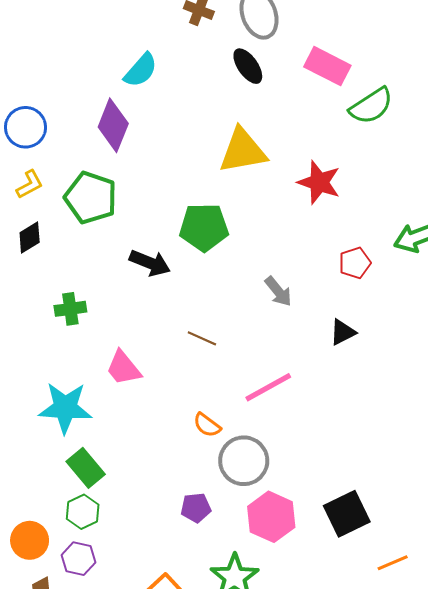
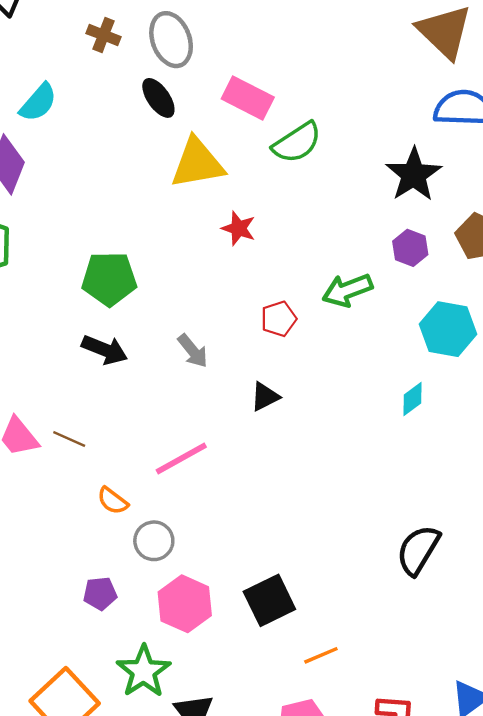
yellow triangle: (243, 151) -> (197, 163), moved
red star: (319, 182) -> (239, 228), size x0.7
black arrow: (150, 263) -> (105, 350), moved
brown line: (202, 338) -> (69, 439), moved
gray circle: (244, 461) -> (154, 541), size x0.7

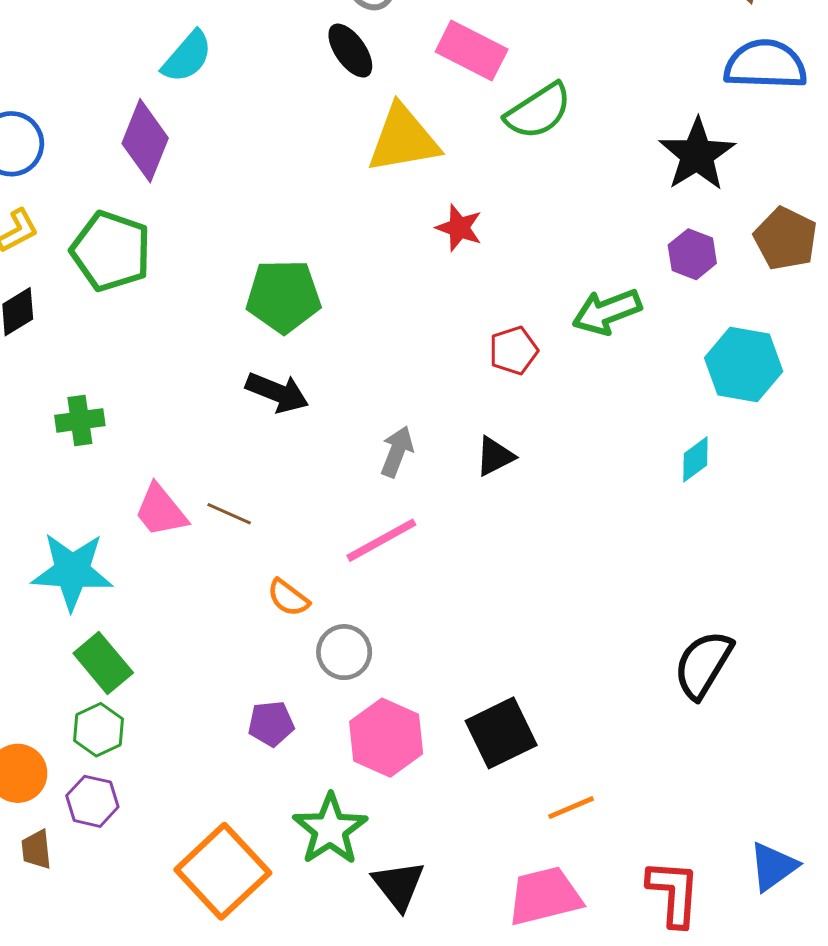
gray arrow: (193, 351) -> (397, 452), moved, turned -120

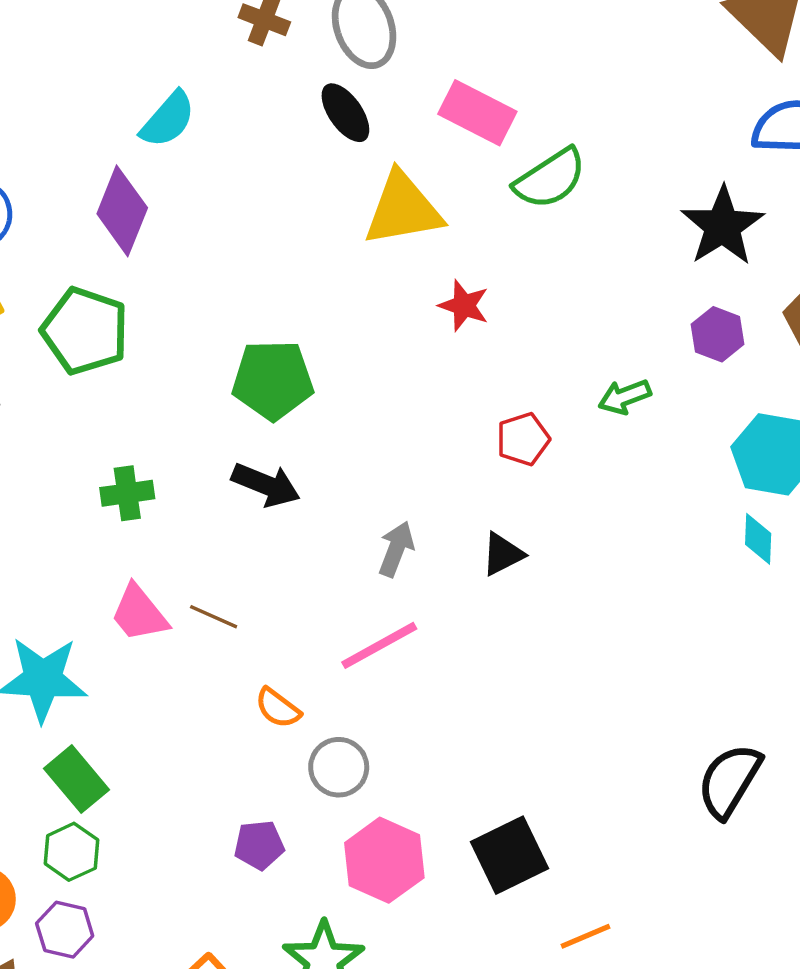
green arrow: (607, 312) -> (624, 397), size x0.7
green cross: (80, 420) -> (127, 493), moved
cyan diamond: (695, 459) -> (758, 539), moved, turned -51

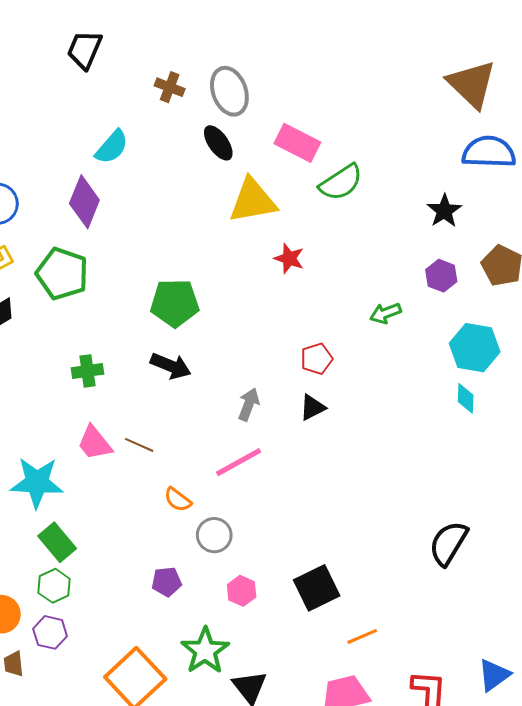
black star: (723, 226) -> (444, 211), size x0.7
red pentagon: (523, 439) -> (317, 359), moved
pink hexagon: (384, 860) -> (242, 591), size x0.6

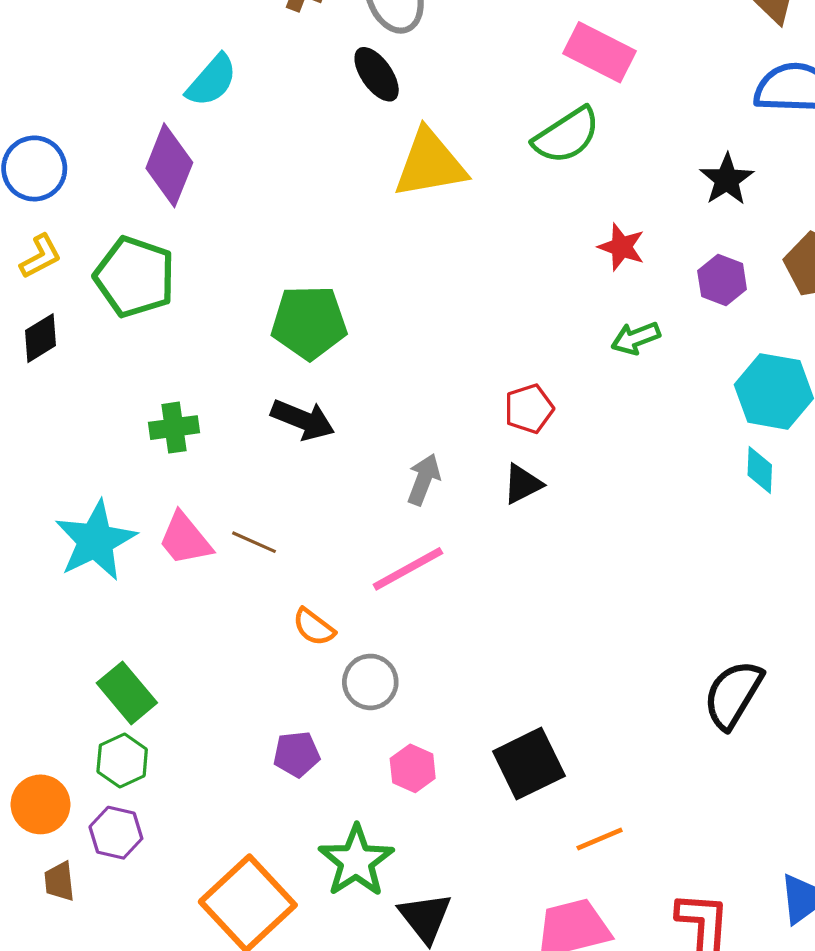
pink rectangle: (297, 143) -> (600, 52), moved
red star: (289, 258) -> (622, 247), moved
cyan star: (37, 482) -> (95, 541), moved, turned -30

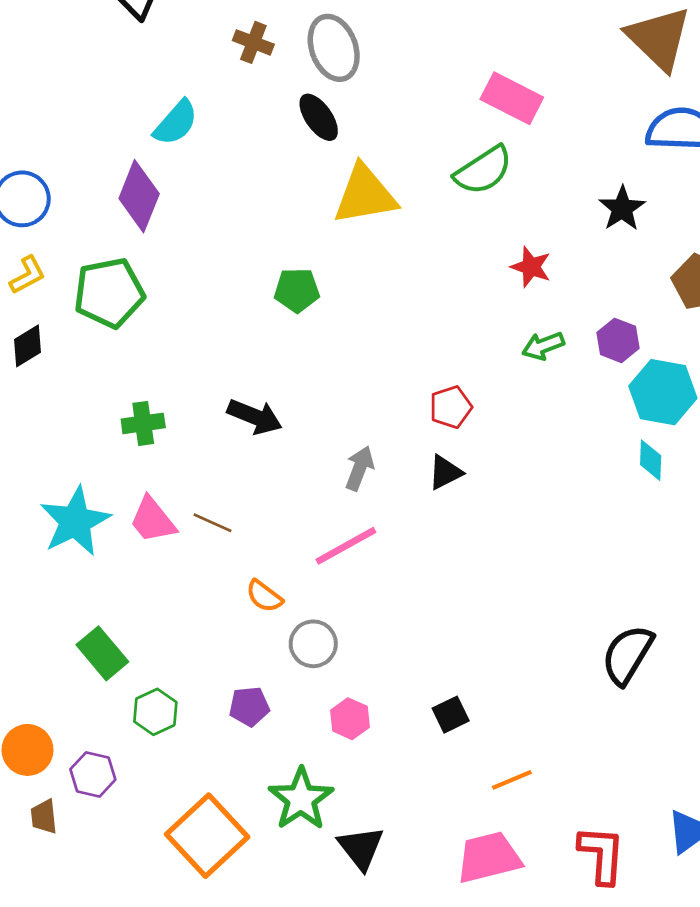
green pentagon: (135, 277) -> (109, 293), turned -30
purple hexagon: (722, 280) -> (618, 340), moved
green pentagon: (309, 322) -> (297, 290), moved, size x0.7
green hexagon: (122, 760) -> (155, 712), moved
black square: (529, 764) -> (451, 715), size x0.6

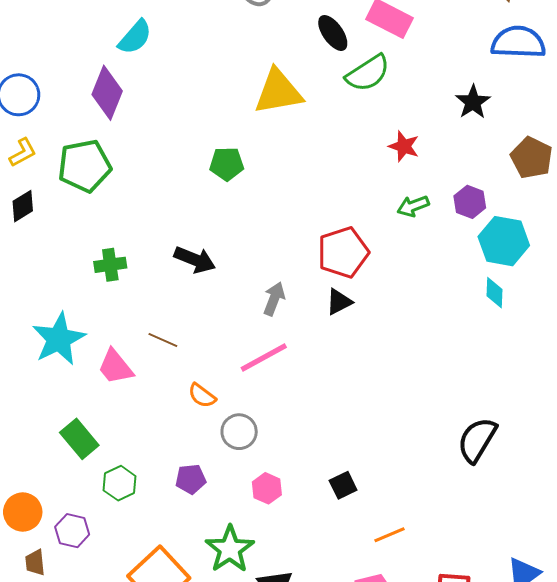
black ellipse: (319, 117) -> (333, 33), moved
red pentagon: (451, 407) -> (343, 252), size x1.6
pink trapezoid: (153, 520) -> (115, 367), moved

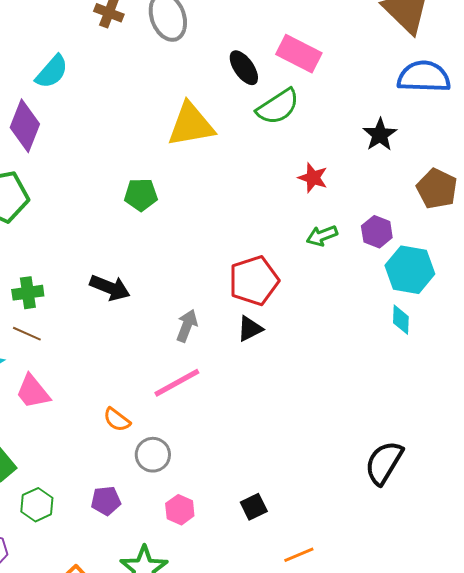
brown line: (163, 340) -> (27, 334), moved

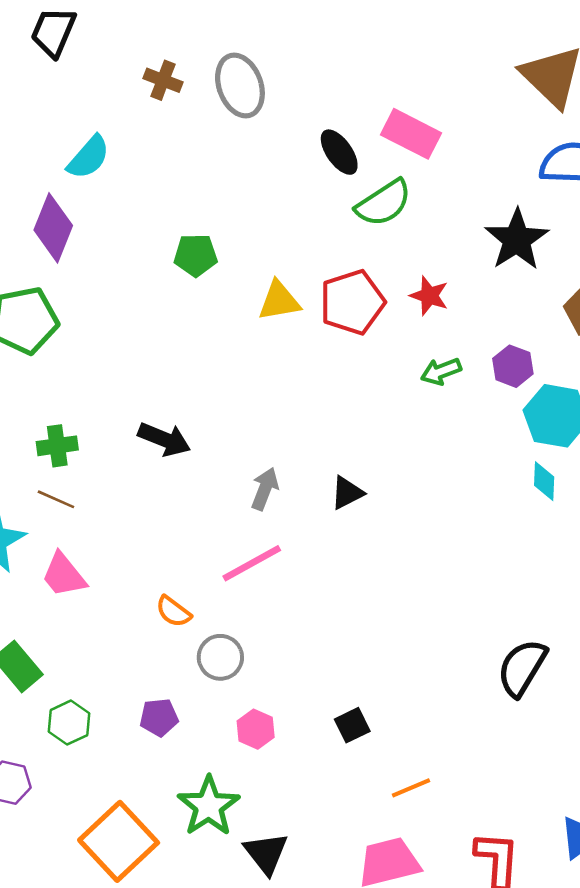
yellow triangle: (191, 125) -> (279, 301), moved, size x0.7
black star: (380, 135) -> (517, 240), size x1.4
green pentagon: (141, 195) -> (196, 255), moved
red pentagon: (254, 281) -> (352, 302), moved

